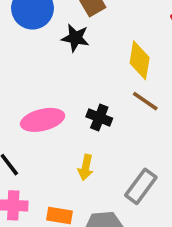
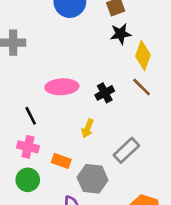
black star: (75, 38) -> (121, 34), moved, turned -30
black cross: (99, 118) -> (105, 93), turned 30

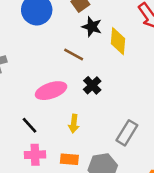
black star: (121, 34) -> (92, 27), turned -30
brown line: (142, 87) -> (74, 54), moved
yellow arrow: (88, 128) -> (74, 124), moved

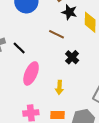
pink ellipse: (51, 91) -> (31, 73), moved, turned -45
black line: (30, 125) -> (19, 48), moved

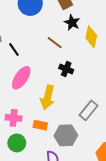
black cross: (72, 57) -> (66, 69), turned -32
yellow arrow: (59, 87) -> (48, 97), size x1.6

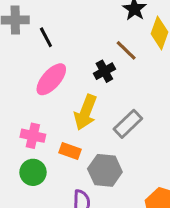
brown line: (55, 43) -> (126, 50), moved
black cross: (66, 69) -> (104, 71), moved, turned 32
gray rectangle: (89, 110) -> (128, 124), moved

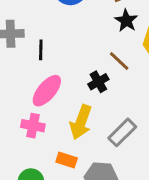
black line: (46, 37) -> (41, 50), turned 30
pink cross: (33, 136) -> (33, 126), moved

